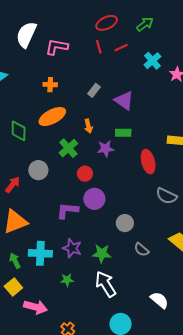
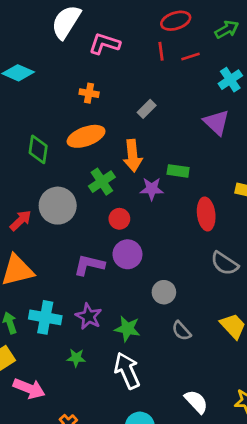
purple triangle: (124, 101) -> (216, 122), moved
orange arrow: (88, 126) -> (133, 156), size x1.6
gray circle: (38, 170) -> (58, 206), size x1.4

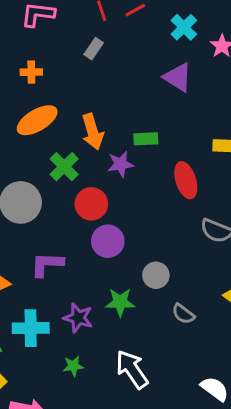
gray rectangle: (147, 109) -> (94, 49), moved
red circle: (119, 219) -> (91, 204), size x1.4
purple L-shape: (89, 265) -> (47, 264), moved
green star: (127, 329) -> (120, 302), moved

